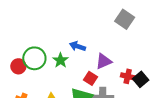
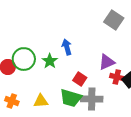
blue arrow: (78, 46) -> (67, 47), turned 56
purple triangle: (104, 61) -> (107, 62), moved

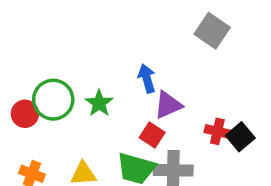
blue arrow: (67, 47) -> (147, 78), moved
purple triangle: (107, 62) -> (168, 105), moved

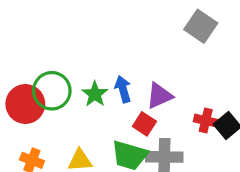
blue arrow: (147, 78) -> (123, 89), moved
red circle: (25, 114) -> (25, 104), size x1.5

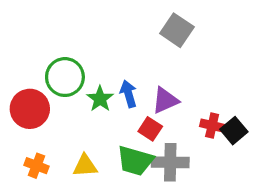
gray square: (201, 26) -> (177, 30), moved
green circle: (52, 91) -> (65, 77), moved

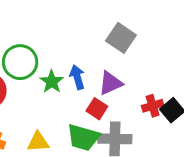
gray square: (177, 30) -> (121, 38), moved
red cross: (212, 126) -> (153, 106), turned -30

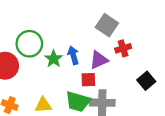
red cross: (153, 106) -> (123, 48), moved
red square: (97, 109) -> (88, 80), turned -35

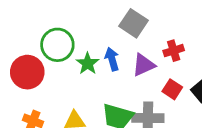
gray square: (107, 25) -> (133, 23), moved
red square: (88, 80) -> (172, 89), moved, turned 35

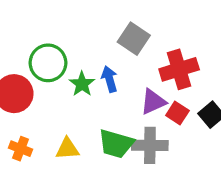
red cross: (174, 51) -> (179, 69), size x1.6
purple triangle: (144, 65) -> (153, 102), moved

